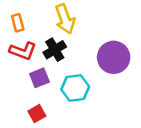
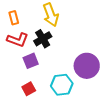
purple circle: (114, 57) -> (87, 66), moved
cyan hexagon: (75, 88) -> (62, 85), moved

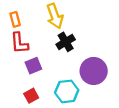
black cross: (43, 39) -> (66, 42), moved
red L-shape: (18, 40) -> (19, 43), turned 65

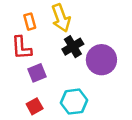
orange rectangle: (15, 19) -> (30, 22), moved
purple circle: (94, 71) -> (101, 60), moved

